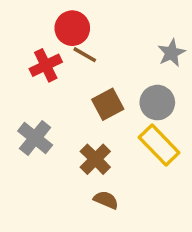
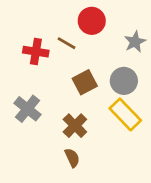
red circle: (72, 28) -> (92, 21), moved
red cross: (46, 65) -> (36, 52), turned 35
brown semicircle: (106, 200) -> (72, 158), moved, turned 42

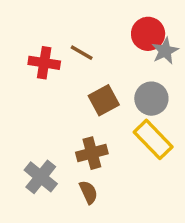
red circle: (92, 21) -> (148, 34), moved
gray cross: (27, 109) -> (41, 177), moved
brown cross: (75, 126) -> (92, 153), turned 30

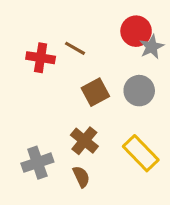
yellow rectangle: (153, 139) -> (141, 153), moved
brown cross: (92, 153) -> (84, 141), turned -36
gray cross: (41, 177) -> (37, 163), turned 32

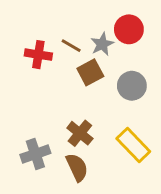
gray star: (152, 47) -> (102, 44), moved
brown square: (95, 92) -> (90, 72), moved
brown semicircle: (81, 177) -> (77, 167), size x1.4

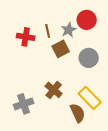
brown line: (71, 46) -> (48, 31), turned 48
brown semicircle: (77, 167) -> (78, 113), moved

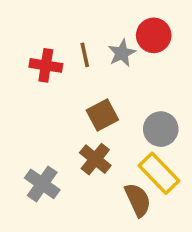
brown square: (61, 49) -> (102, 115), moved
gray circle: (89, 58) -> (161, 129), moved
gray cross: (24, 104) -> (42, 184), turned -36

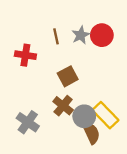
red circle: (154, 35) -> (102, 35), moved
red cross: (46, 65) -> (25, 55), moved
gray circle: (161, 129) -> (84, 116), moved

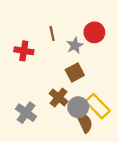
gray star: (81, 35) -> (75, 45), moved
brown square: (68, 76) -> (75, 73), moved

